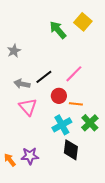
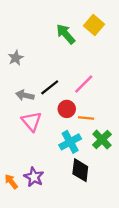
purple star: (30, 156) -> (34, 177), turned 30

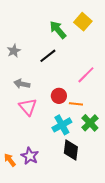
pink line: (84, 84) -> (86, 75), moved
black line: (50, 87) -> (48, 56), moved

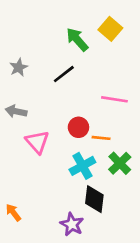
pink line: (86, 75) -> (114, 99), turned 54
gray arrow: (22, 84) -> (16, 111), moved
purple star: (30, 156) -> (72, 224), moved

